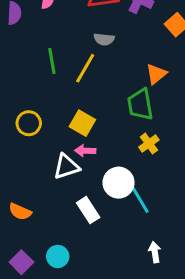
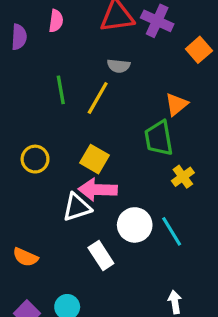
yellow cross: (149, 143) -> (183, 177), moved
pink arrow: (85, 151) -> (98, 190), size x1.6
cyan line: (140, 200) -> (172, 231), moved

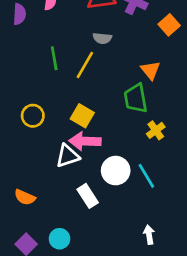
orange triangle: (176, 104) -> (150, 70), turned -30

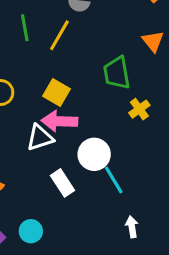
orange triangle: (150, 70) -> (153, 41), moved
cyan line: (146, 176) -> (114, 180), moved

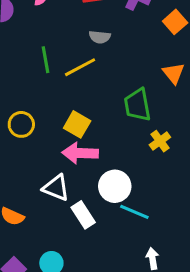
yellow line: (59, 35) -> (80, 67), turned 32
white triangle: (40, 138) -> (56, 188), moved, turned 40
cyan line: (114, 180) -> (134, 212), turned -36

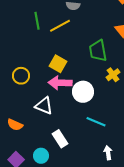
yellow circle: (21, 124) -> (21, 76), moved
white circle: (115, 186) -> (83, 92), moved
white rectangle: (83, 215) -> (60, 139), moved

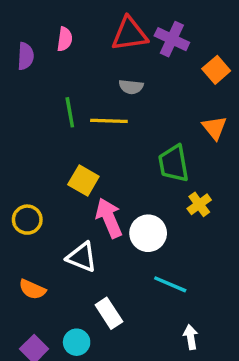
yellow line: (60, 26) -> (109, 121), turned 30
yellow square: (58, 64) -> (83, 180), moved
yellow circle: (21, 76) -> (27, 220), moved
pink arrow: (60, 83) -> (109, 218), turned 65

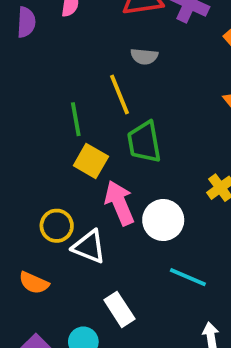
green line: (70, 112) -> (76, 119), moved
yellow line: (109, 121) -> (119, 94), turned 66
green trapezoid: (174, 163) -> (144, 142), moved
yellow circle: (27, 220) -> (57, 226), moved

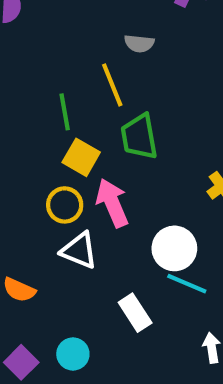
white circle: (163, 220) -> (174, 248), moved
yellow circle: (57, 226) -> (65, 205), moved
white rectangle: (119, 309) -> (135, 313), moved

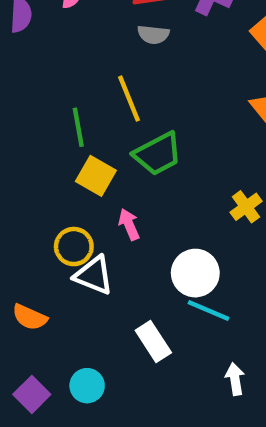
gray semicircle: (139, 43) -> (153, 35), moved
green trapezoid: (139, 137) -> (158, 154), turned -108
pink arrow: (112, 203) -> (129, 224), size x0.6
yellow circle: (65, 205) -> (74, 247), moved

